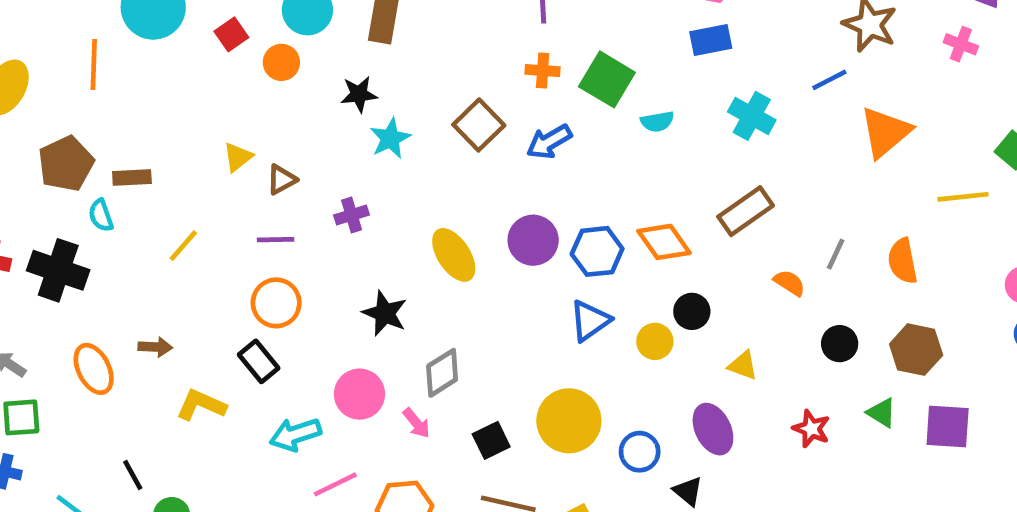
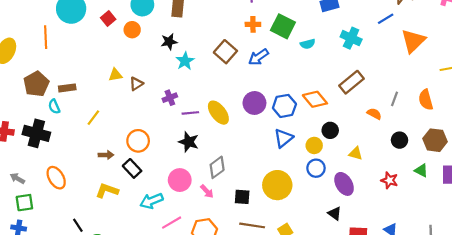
yellow triangle: (238, 157) -> (115, 75), turned 32
purple line: (276, 240) -> (190, 113), moved
brown arrow: (155, 347) -> (106, 155), moved
black square: (491, 440) -> (242, 197), turned 35
blue circle: (640, 452) -> (316, 168), moved

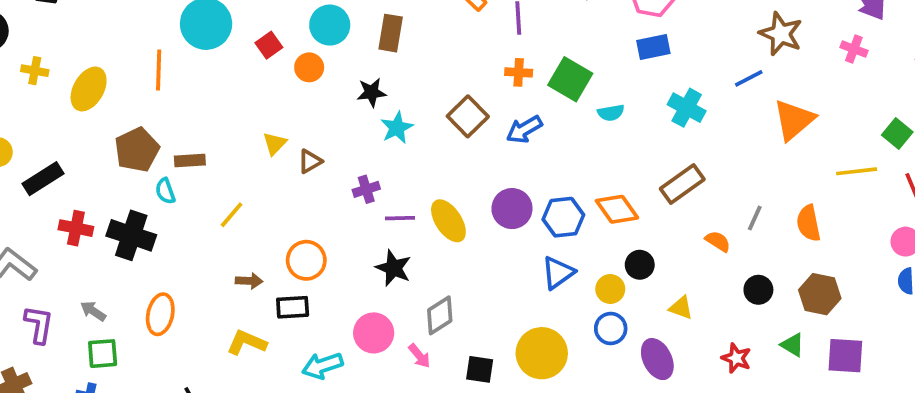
yellow triangle: (115, 75) -> (275, 144), turned -40
black rectangle: (132, 168) -> (293, 307), turned -54
orange ellipse: (56, 178) -> (160, 314), turned 40

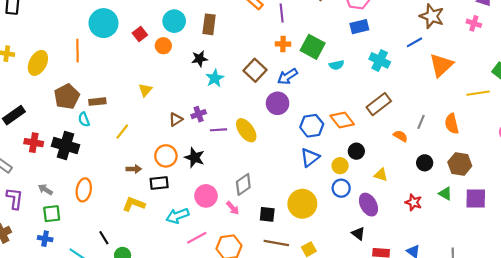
brown triangle: (310, 161) -> (176, 119), moved
purple circle: (512, 209) -> (278, 103), moved
black star: (393, 268) -> (195, 157), moved

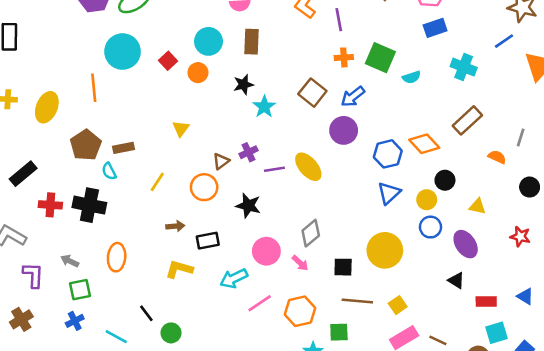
orange circle: (166, 156) -> (204, 187), moved
blue cross: (45, 239) -> (75, 321), turned -32

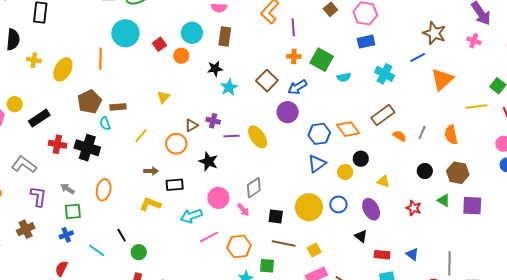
purple cross: (248, 152) -> (213, 121), turned 32
orange semicircle: (497, 157) -> (400, 136), moved
blue circle: (430, 227) -> (338, 204), moved

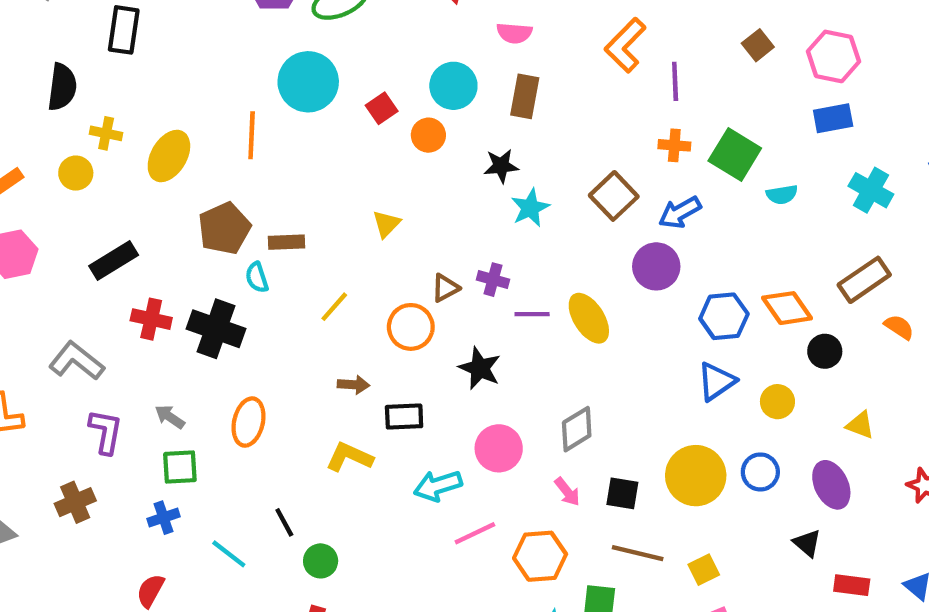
yellow circle: (15, 104) -> (76, 173), moved
black circle: (361, 159) -> (825, 351), moved
pink arrow: (243, 210) -> (567, 492), moved

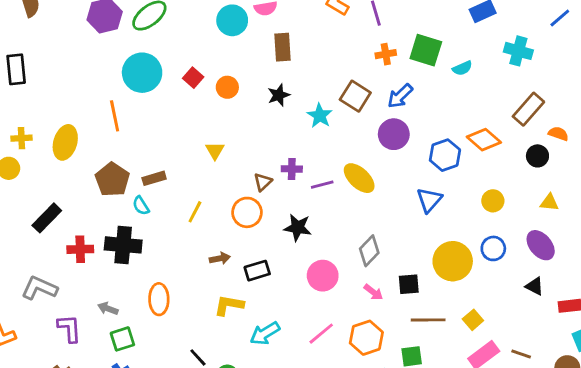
cyan circle: (453, 86) -> (232, 20), moved
cyan star: (530, 208) -> (320, 116), moved
black circle: (825, 351) -> (537, 156), moved
blue triangle: (716, 381) -> (429, 200), moved
cyan arrow: (438, 486) -> (265, 333), moved

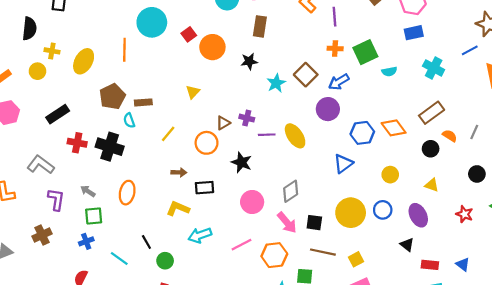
green square: (426, 50) -> (365, 52), turned 35
orange circle: (227, 87) -> (212, 47), size x1.5
pink arrow: (373, 292) -> (287, 223), size x1.5

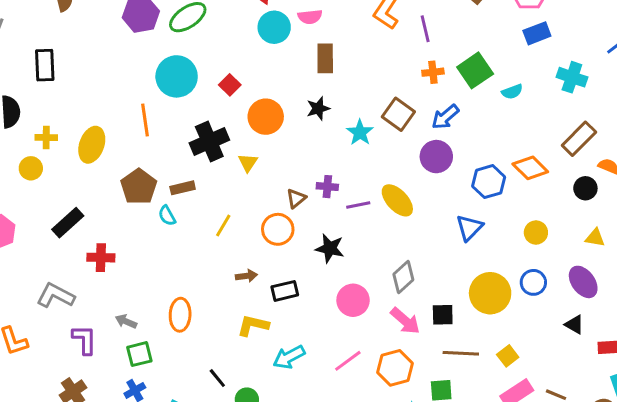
orange circle: (212, 47) -> (266, 117), moved
black cross: (110, 147) -> (209, 142), moved, turned -32

